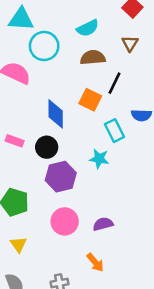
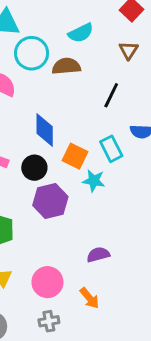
brown semicircle: (93, 58) -> (66, 66), moved
orange square: (90, 100) -> (75, 156), moved
pink circle: (65, 221) -> (47, 282), moved

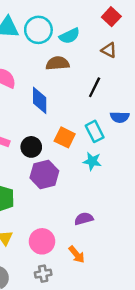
brown triangle: (129, 50) -> (109, 50), turned -35
cyan circle: (32, 53) -> (38, 30), moved
blue diamond: (45, 130) -> (40, 100), moved
cyan star: (94, 181) -> (92, 161), moved

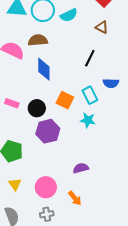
brown semicircle: (58, 63) -> (38, 40), moved

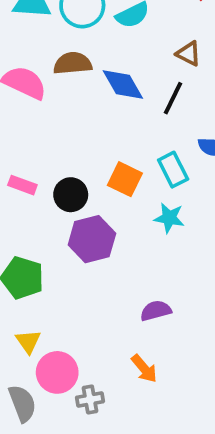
brown triangle: (102, 27) -> (189, 54), moved
blue diamond: (44, 69) -> (123, 85), moved, turned -30
pink circle: (46, 187) -> (57, 372), moved

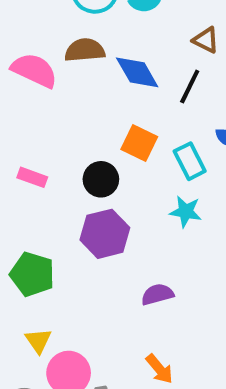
orange square: (125, 179) -> (139, 143), moved
black circle: (71, 195) -> (101, 179), moved
purple semicircle: (156, 311) -> (157, 294), moved

